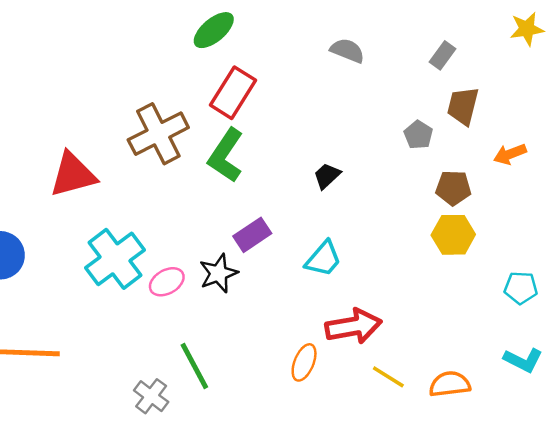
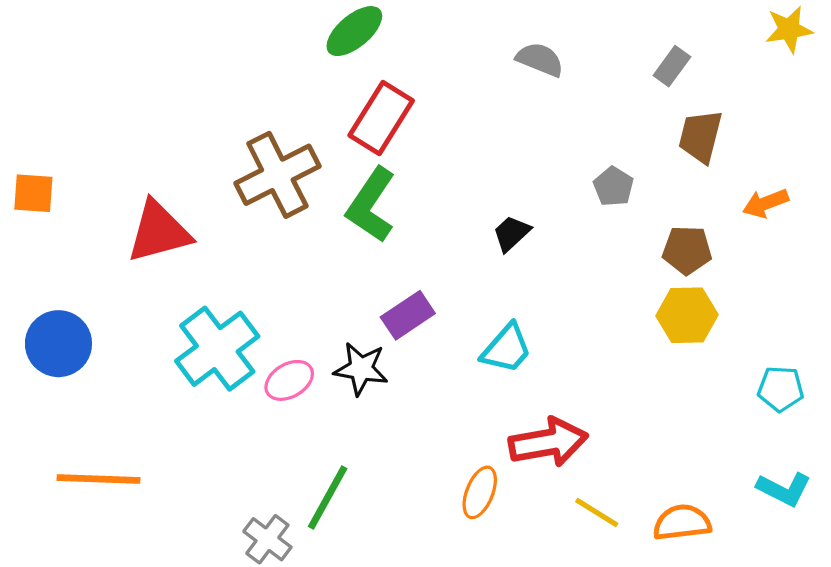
gray pentagon: (418, 135) -> (613, 187), moved
black star: (219, 273) -> (361, 369), turned 30
green line: (194, 366) -> (328, 497), turned 57

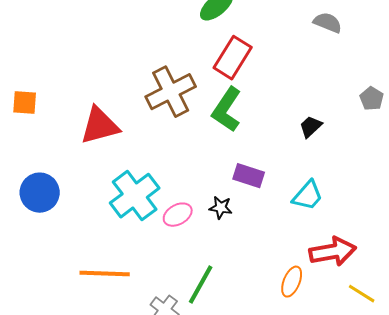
purple rectangle: (408, 315) -> (249, 176), turned 52
black star: (361, 369) -> (221, 208), size x0.7
orange line: (99, 479) -> (105, 274), moved

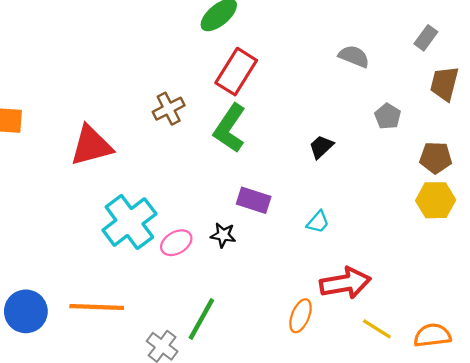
gray semicircle: (328, 23) -> (354, 56), moved
brown cross: (171, 92) -> (169, 109), size x0.6
blue circle: (40, 193) -> (26, 311), moved
cyan trapezoid: (308, 196) -> (318, 222), size x0.7

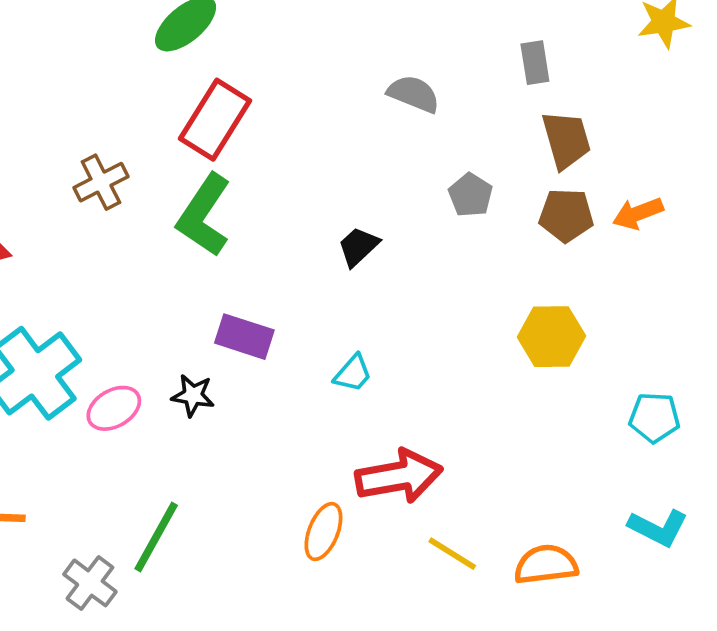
gray rectangle: (426, 38) -> (535, 63), turned -45
brown trapezoid: (444, 84) -> (566, 140), turned 150
brown pentagon: (436, 158) -> (566, 215), moved

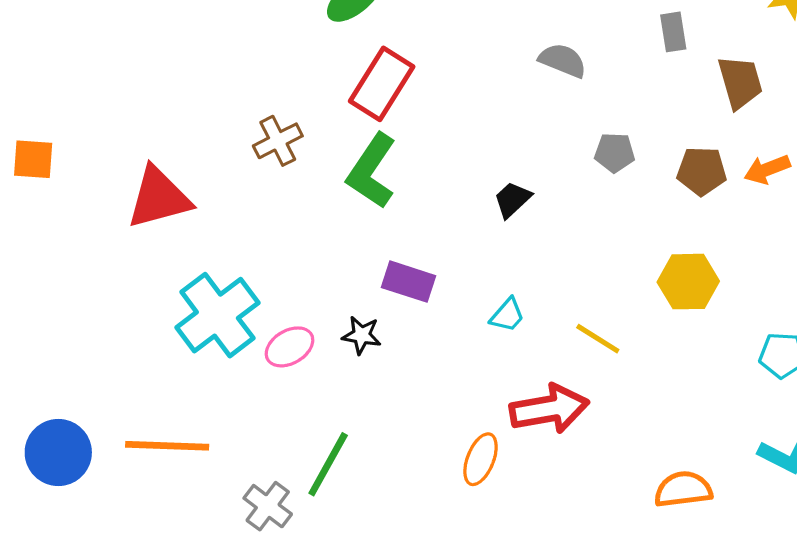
brown trapezoid: (566, 140) -> (740, 82), moved
gray pentagon: (471, 195) -> (615, 153), turned -30
yellow line: (452, 554) -> (598, 339), moved

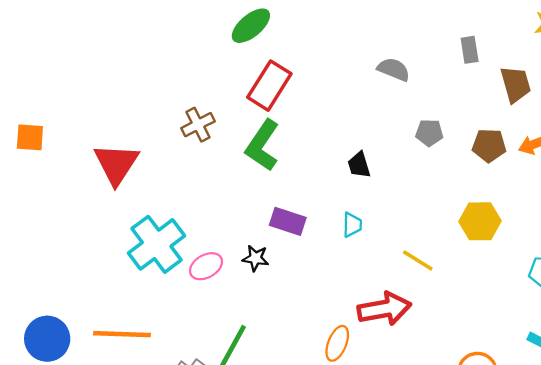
red triangle: (159, 198) -> (116, 164), turned -42
black trapezoid: (512, 199) -> (359, 165), turned -64
cyan trapezoid: (507, 315) -> (352, 225), moved, turned -40

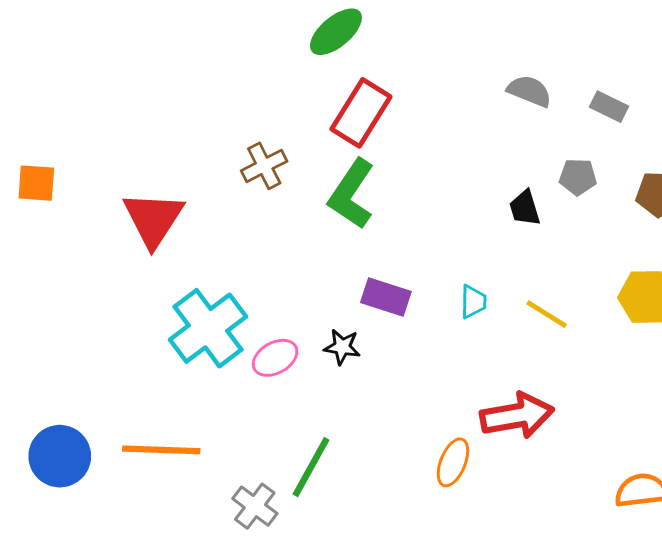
gray rectangle: (470, 50) -> (609, 107), moved, turned -55
black trapezoid: (359, 165) -> (525, 208), moved
yellow line: (418, 260) -> (547, 314), moved

